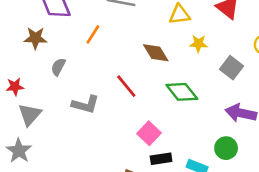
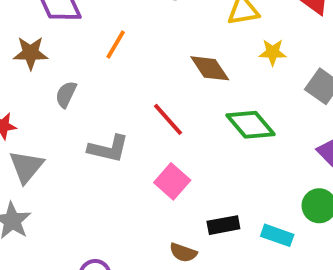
pink square: (149, 133) -> (172, 181), moved

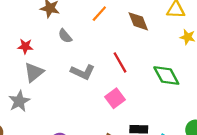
brown diamond: (210, 68) -> (138, 21), moved
gray semicircle: (66, 94) -> (65, 36), turned -77

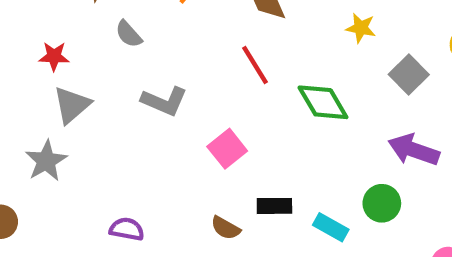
red line: (120, 62) -> (255, 65), moved

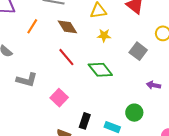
yellow star: (361, 28) -> (104, 35), moved
purple arrow: (414, 150) -> (153, 85), moved, size x0.6
black rectangle: (274, 206) -> (85, 121), turned -63

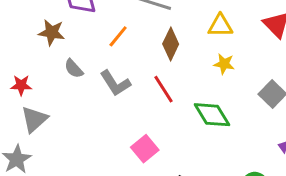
brown diamond: (67, 27) -> (171, 44), turned 50
gray L-shape: (27, 80) -> (115, 83), moved, turned 35

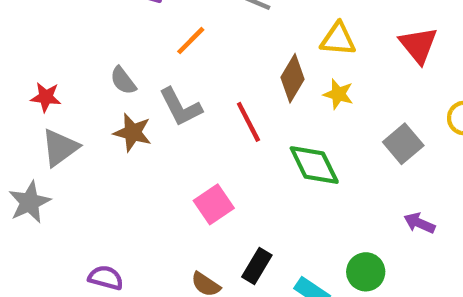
brown star: (52, 32) -> (133, 133), moved
brown diamond: (171, 44) -> (292, 78), moved

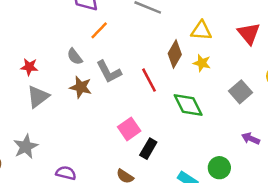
orange line: (191, 41) -> (99, 30), moved
gray star: (30, 202) -> (26, 147), moved
black rectangle: (257, 266) -> (148, 149), moved

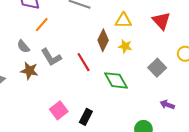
pink square: (129, 129) -> (59, 110), moved

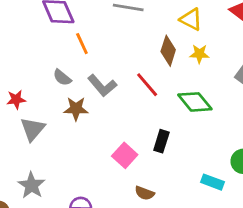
yellow triangle: (123, 20) -> (191, 19), turned 36
orange line: (42, 25) -> (82, 44), turned -56
black rectangle: (86, 117) -> (161, 141), moved

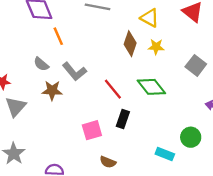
red line: (147, 85) -> (113, 89), moved
pink square: (125, 155) -> (92, 130), turned 30

